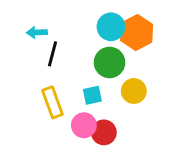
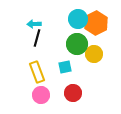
cyan arrow: (37, 32) -> (34, 24), moved
yellow circle: (134, 91) -> (94, 54), moved
pink circle: (84, 125) -> (41, 95), moved

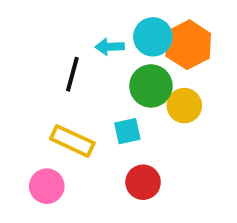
cyan arrow: (34, 24) -> (110, 47), moved
yellow rectangle: (37, 72) -> (72, 141), turned -45
pink circle: (41, 95) -> (47, 186), moved

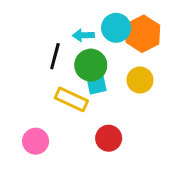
green circle: (151, 86) -> (91, 65), moved
cyan square: (127, 131) -> (97, 84), moved
yellow rectangle: (72, 141) -> (71, 99), moved

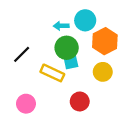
orange hexagon: (143, 34) -> (105, 41), moved
black line: (55, 56) -> (22, 54), moved, turned 30
yellow circle: (140, 80) -> (103, 72), moved

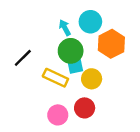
cyan arrow: (61, 26) -> (65, 28), turned 64
yellow circle: (103, 72) -> (92, 79), moved
pink circle: (26, 104) -> (58, 115), moved

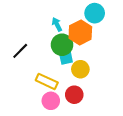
cyan circle: (90, 22) -> (95, 13), moved
orange hexagon: (111, 44) -> (80, 33), moved
yellow rectangle: (55, 78) -> (47, 81), moved

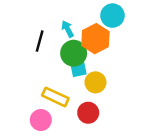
black line: (20, 51) -> (40, 41), moved, turned -30
pink circle: (51, 101) -> (41, 120), moved

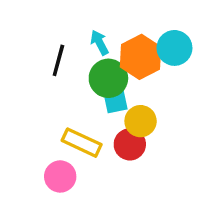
cyan circle: (112, 16) -> (174, 48), moved
red circle: (88, 113) -> (130, 144), moved

